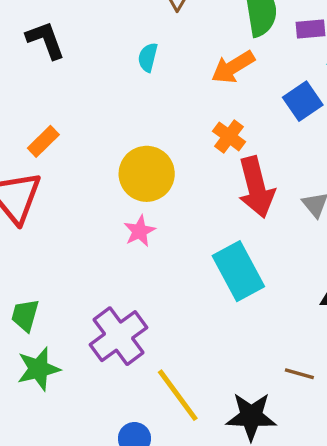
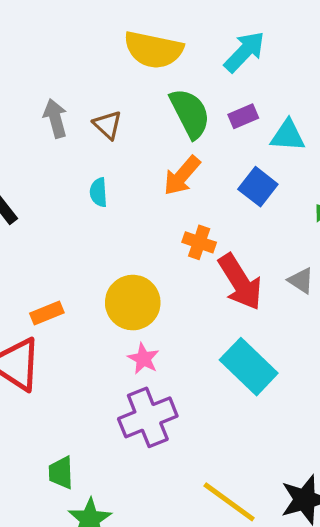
orange rectangle: (43, 141) -> (47, 313), moved, turned 40
purple cross: (118, 336) -> (148, 417), moved, turned 32

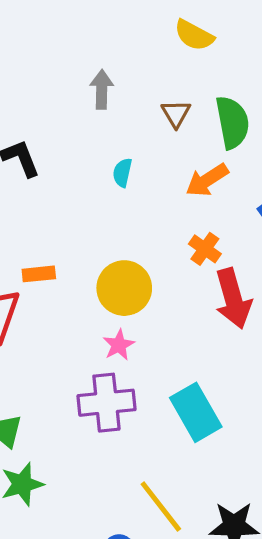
yellow semicircle: (153, 50) -> (194, 35), moved, size x0.7
brown triangle: (108, 125) -> (176, 114), moved
cyan rectangle: (249, 367) -> (196, 412), moved

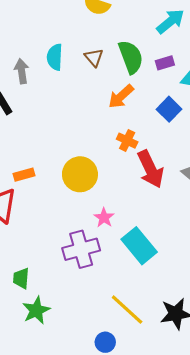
gray arrow: (102, 89) -> (22, 71), moved
cyan semicircle: (122, 173) -> (55, 57), moved, size x1.4
pink star: (119, 345) -> (104, 218), moved

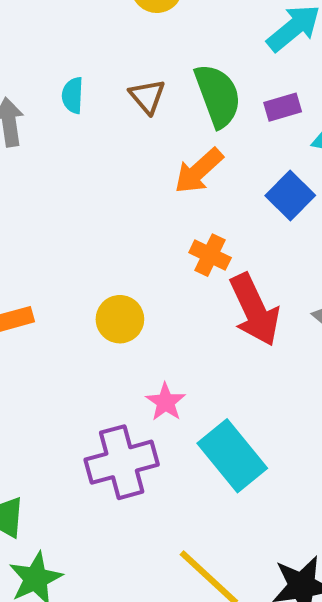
cyan semicircle: (55, 57) -> (73, 95), size x0.7
yellow circle: (80, 174) -> (120, 319), size x0.7

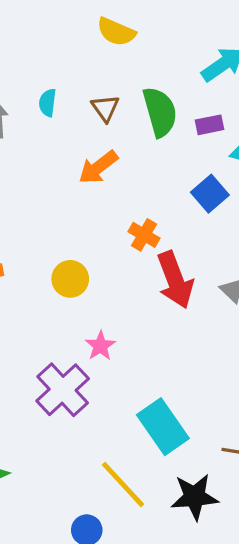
orange arrow: (199, 171) -> (98, 167), moved
cyan rectangle: (232, 456) -> (163, 427), moved
purple cross: (122, 462) -> (63, 390), turned -32

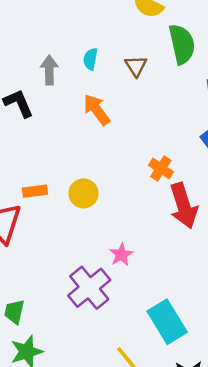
green semicircle: (160, 112) -> (182, 44), moved
orange arrow: (98, 167) -> (97, 110), moved, turned 88
yellow circle: (70, 279) -> (83, 193), moved

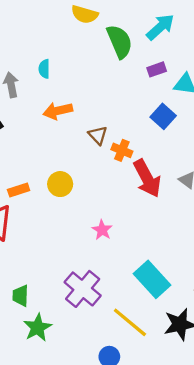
brown triangle: (136, 66) -> (98, 135), moved
orange arrow: (97, 110) -> (58, 111), turned -56
purple cross: (89, 288) -> (83, 289), moved

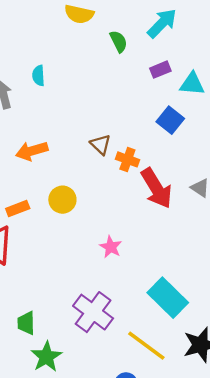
green semicircle: (120, 41) -> (119, 41), size x0.6
orange arrow: (58, 111) -> (32, 151), moved

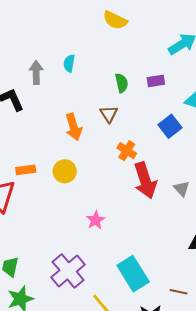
green semicircle: (119, 41) -> (122, 83), moved
purple rectangle: (160, 70) -> (156, 81), moved
brown triangle: (100, 144) -> (109, 114), moved
orange arrow: (32, 151) -> (74, 127), moved, turned -104

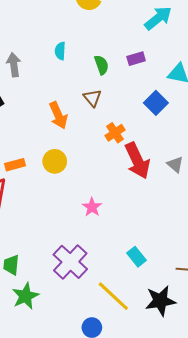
cyan semicircle: (69, 63) -> (60, 51), moved
orange cross: (127, 151) -> (115, 133), turned 30
cyan rectangle: (133, 274) -> (136, 257), size x0.6

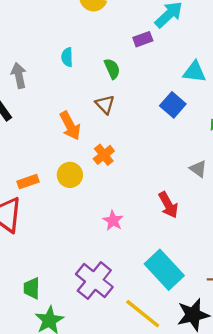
purple rectangle: (136, 59) -> (143, 39), moved
orange cross: (115, 133) -> (104, 155), moved
red arrow: (137, 161) -> (168, 205), moved, size x0.7
cyan rectangle: (136, 257) -> (164, 270), size x1.8

